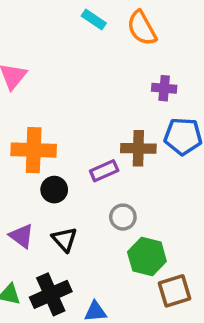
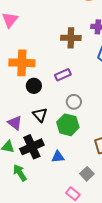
brown cross: (138, 148) -> (71, 38), moved
purple triangle: (22, 236) -> (15, 123), moved
green hexagon: (147, 257) -> (68, 125), moved

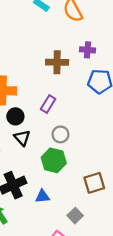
purple rectangle: (63, 75) -> (48, 104), turned -35
black triangle: (40, 115) -> (22, 138), moved

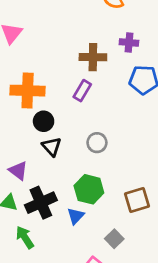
purple rectangle: (48, 104) -> (82, 91), moved
green hexagon: (54, 160) -> (89, 189), moved
blue triangle: (42, 196) -> (76, 216), turned -42

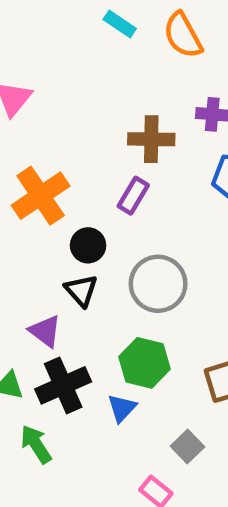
orange cross: (28, 91) -> (41, 196), turned -36
black circle: (44, 121) -> (88, 245), moved
gray circle: (97, 143) -> (158, 284), size x1.6
purple triangle: (18, 171) -> (45, 331), moved

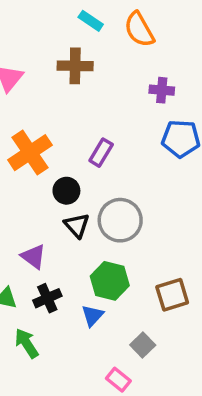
brown cross: (151, 139) -> (75, 66), moved
black triangle: (81, 291) -> (77, 225), moved
black cross: (63, 385) -> (47, 298), size x0.7

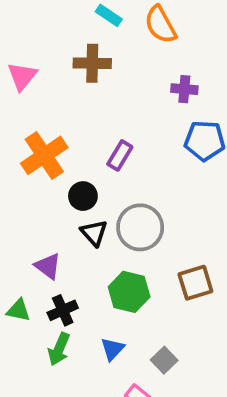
brown square: (172, 295) -> (195, 283), moved
blue triangle: (92, 316) -> (112, 349), moved
green arrow: (27, 343) -> (59, 349), moved, turned -124

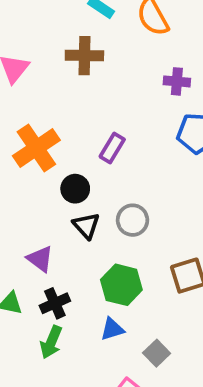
gray circle: (140, 227) -> (133, 220), size x0.7
blue triangle: (112, 349) -> (112, 329), moved, turned 30

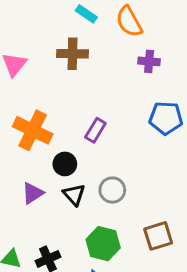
purple cross: (177, 81) -> (149, 61), moved
orange cross: (36, 148) -> (33, 130), turned -30
purple triangle: (40, 259) -> (33, 193), moved, turned 50

